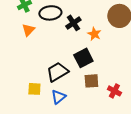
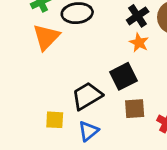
black cross: (73, 23) -> (138, 16), moved
orange triangle: (28, 30) -> (46, 37), size x1.5

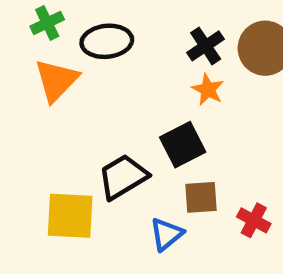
yellow square: (55, 120) -> (70, 216), size x1.6
blue triangle: (88, 131) -> (167, 234), moved

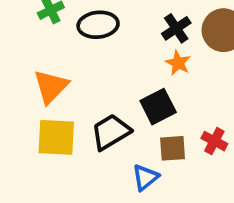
orange triangle: (56, 80) -> (51, 87), moved
yellow square: (70, 216) -> (56, 137), moved
red cross: (254, 220) -> (214, 141), moved

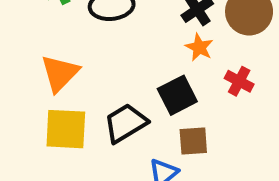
red cross: (214, 141) -> (239, 81), moved

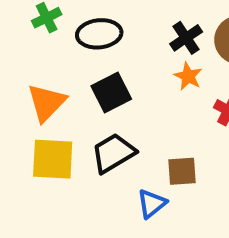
black square: (177, 95) -> (111, 92), moved

